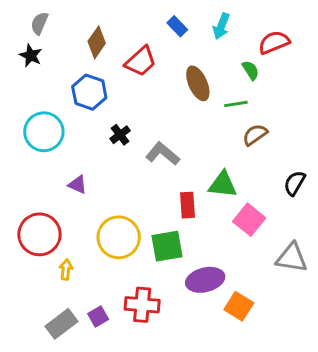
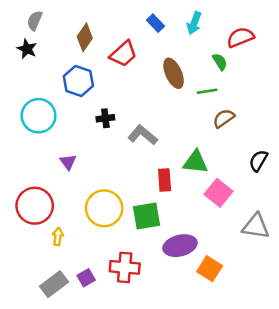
black cross: (120, 135) -> (105, 118), turned 30
purple triangle: (78, 185) -> (68, 162), turned 30

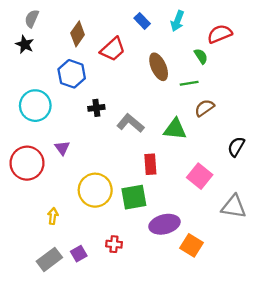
green triangle: (195, 162) -> (175, 129), moved
red circle: (35, 206) -> (27, 163), moved
red cross: (125, 267) -> (114, 244), size x0.6

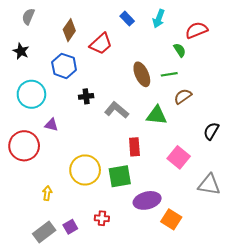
black star: (25, 44) -> (21, 51), moved
brown ellipse: (159, 67) -> (142, 74), moved
purple triangle: (62, 148) -> (51, 125), moved, turned -40

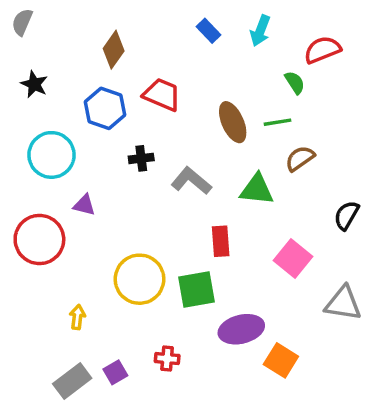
gray semicircle: (28, 16) -> (22, 22), moved
red trapezoid: (101, 44) -> (162, 95), moved, turned -115

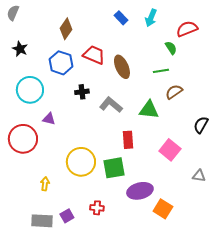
brown ellipse: (233, 122) -> (122, 67), moved
gray triangle: (343, 303) -> (199, 176), size x0.6
gray rectangle: (72, 381) -> (42, 221), turned 40

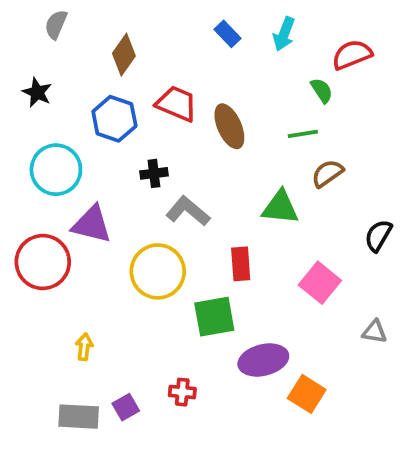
gray semicircle: (13, 13) -> (56, 24), moved
gray L-shape: (111, 105) -> (188, 211), moved
purple triangle: (49, 119) -> (92, 224), size x1.6
yellow circle: (81, 162) -> (158, 271), moved

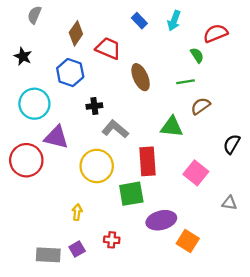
red trapezoid: (177, 104) -> (108, 48), moved
red rectangle: (241, 264) -> (147, 161), size x1.4
yellow arrow: (84, 347) -> (77, 212), moved

